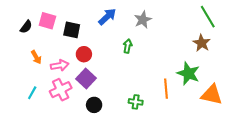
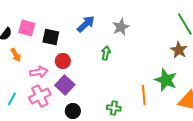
orange arrow: (36, 57) -> (16, 55), moved

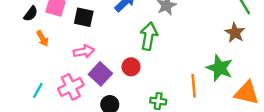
green arrow: (106, 53) -> (149, 36), size x1.6
red circle: (63, 61) -> (131, 67), moved
pink arrow: (39, 72) -> (84, 51), moved

